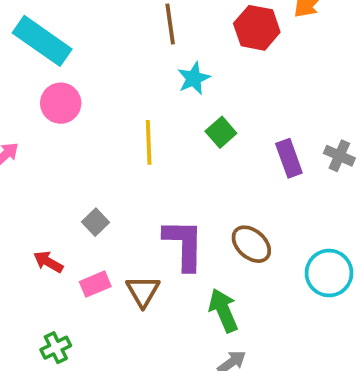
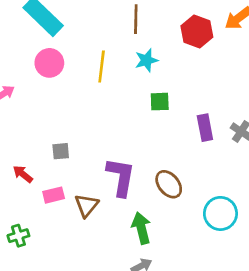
green square: (221, 132) -> (160, 102), turned 30
yellow line: (149, 142) -> (102, 67), moved
gray square: (96, 222) -> (61, 151), turned 30

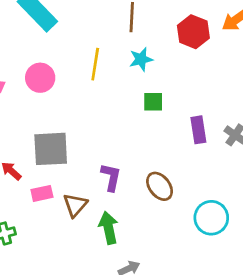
pink circle: (49, 63) -> (40, 78), moved
gray square: (61, 151) -> (51, 149), size x2.0
purple L-shape: (121, 177) -> (111, 177), size x0.7
green arrow: (141, 228) -> (109, 228), moved

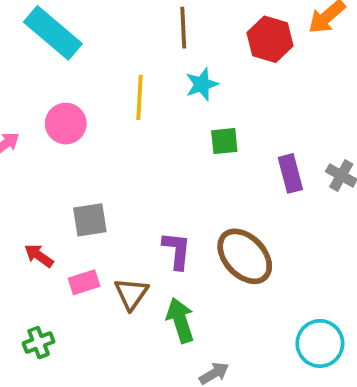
gray square: (51, 149) -> (90, 220), size x0.7
brown ellipse: (160, 186) -> (245, 256), size x1.4
cyan circle: (211, 218) -> (320, 343), moved

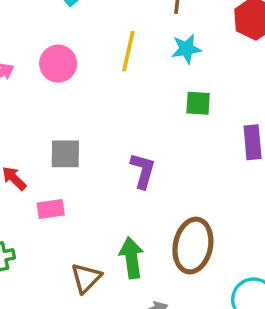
purple L-shape: (177, 250) -> (143, 171), moved
brown ellipse: (245, 256) -> (193, 246), moved, turned 46
brown triangle: (131, 294) -> (86, 278), moved

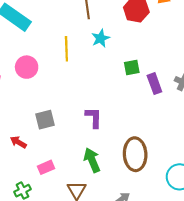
green square: (198, 103) -> (132, 67), moved
pink rectangle: (51, 209) -> (46, 167), moved
green arrow: (131, 258) -> (92, 160), moved

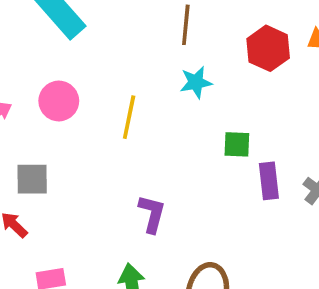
yellow line: (66, 49) -> (129, 117), moved
gray square: (45, 120) -> (32, 179), moved

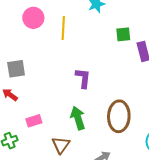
pink circle: (59, 101) -> (33, 18), moved

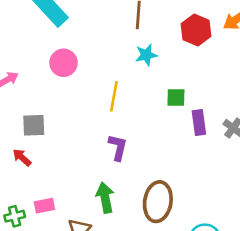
yellow line: (63, 28) -> (114, 96), moved
pink rectangle: (34, 121) -> (44, 206), moved

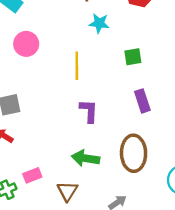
cyan star: (146, 55) -> (99, 23), turned 30
purple rectangle: (199, 122) -> (142, 101), moved
green arrow: (105, 198) -> (86, 158), turned -60

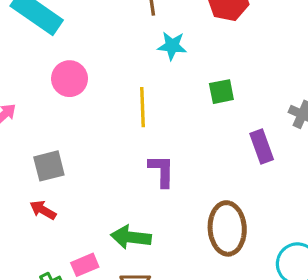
purple rectangle: (142, 101) -> (262, 147), moved
green arrow: (86, 158) -> (131, 237), moved

